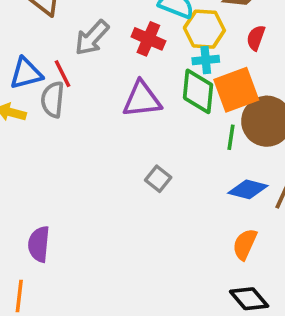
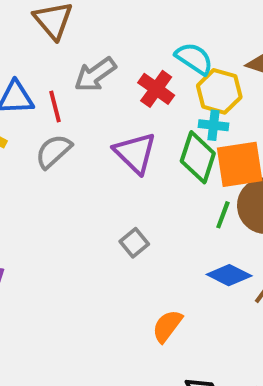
purple triangle: (142, 99) -> (135, 153), turned 39
gray semicircle: (53, 100) -> (54, 151), moved, turned 30
orange semicircle: (245, 244) -> (167, 326), moved

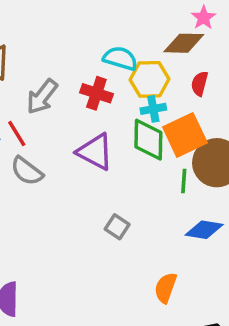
gray semicircle: (54, 151) -> (27, 171), turned -84

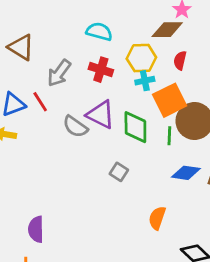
cyan semicircle: (120, 58) -> (99, 32), moved
green diamond: (148, 140) -> (135, 127), moved
gray semicircle: (27, 171) -> (75, 127), moved

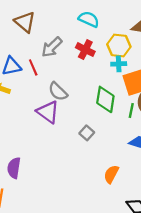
purple triangle: (101, 115) -> (48, 112), moved

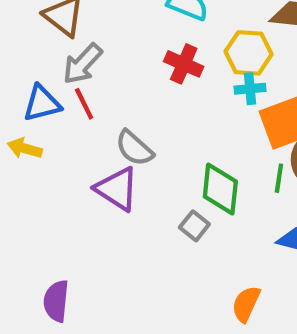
gray arrow: (52, 47) -> (82, 64), moved
green diamond: (105, 99) -> (220, 189), moved

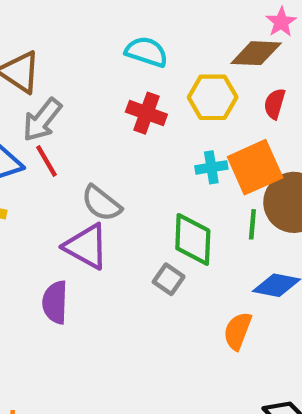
cyan cross: (250, 89) -> (211, 167), moved
purple semicircle: (56, 301) -> (55, 302), moved
orange semicircle: (246, 304) -> (238, 331), moved

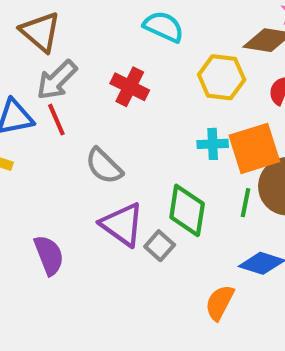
red cross: (146, 113) -> (130, 87), moved
purple triangle: (86, 246) -> (122, 225), moved
purple semicircle: (55, 302) -> (49, 255), turned 150

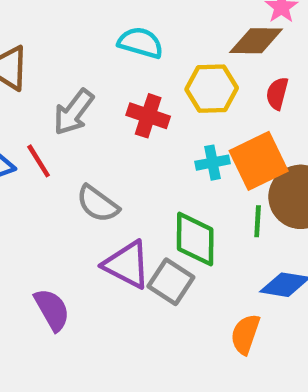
gray arrow: (57, 80) -> (74, 112), moved
red cross: (130, 87) -> (148, 116), moved
gray square: (160, 246) -> (171, 282), size x1.4

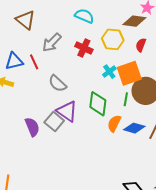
cyan cross: (212, 163) -> (109, 72), turned -32
gray square: (171, 282) -> (54, 121), moved
orange semicircle: (245, 334) -> (114, 123), moved

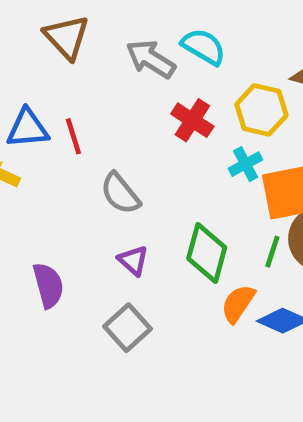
gray arrow: (52, 43) -> (151, 59), moved, turned 70
cyan cross: (109, 72) -> (246, 164), moved
purple triangle: (67, 111) -> (133, 260), size x0.6
gray square: (54, 121) -> (127, 328), moved

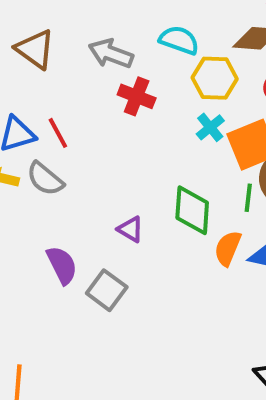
cyan semicircle: (204, 47) -> (179, 40), moved
red cross: (192, 120) -> (137, 96), moved
gray semicircle: (120, 193) -> (45, 179), moved
gray square: (127, 328) -> (107, 290), moved

